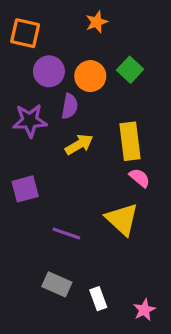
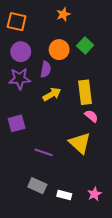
purple circle: (49, 71) -> (21, 52), moved
white rectangle: (98, 299) -> (64, 195), turned -56
pink star: (144, 310) -> (94, 194), moved

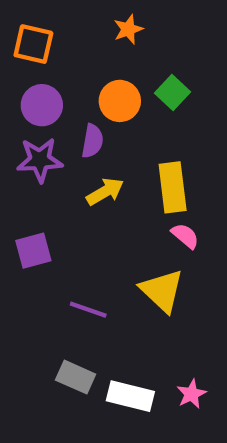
white rectangle: (64, 195) -> (130, 396), size x1.5

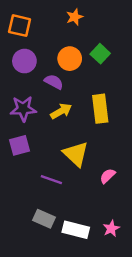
purple semicircle: (92, 141) -> (54, 82), turned -72
purple star: (40, 160) -> (23, 109), moved
pink semicircle: (185, 236) -> (108, 176), moved, turned -84
yellow triangle: (162, 291) -> (76, 154), moved

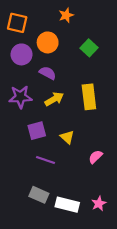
orange circle: (70, 59) -> (48, 42), moved
purple square: (20, 145) -> (37, 131), moved
yellow triangle: (76, 154) -> (67, 137), size x0.6

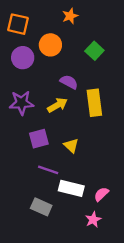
purple semicircle: (48, 73) -> (69, 82), moved
pink semicircle: (96, 157) -> (101, 194), moved
pink star: (99, 204) -> (93, 220), moved
white rectangle: (67, 205) -> (71, 188), moved

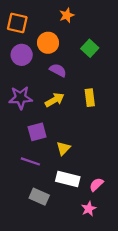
purple semicircle: (69, 82) -> (58, 70), moved
yellow rectangle: (94, 103) -> (90, 98), size x0.7
yellow triangle: (71, 146) -> (63, 148), moved, turned 32
purple line: (48, 170) -> (30, 161), moved

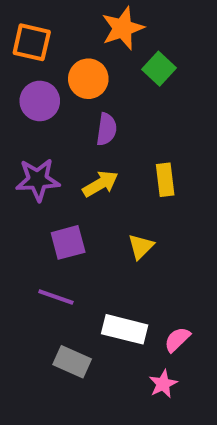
orange star: (67, 15) -> (123, 28), size x1.5
green square: (90, 48) -> (159, 69), moved
purple semicircle: (58, 70) -> (106, 129), turned 70
yellow triangle: (63, 148) -> (141, 246), moved

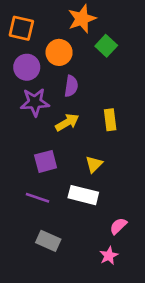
purple star: (38, 180) -> (35, 102), moved
white rectangle: (125, 329) -> (83, 195), moved

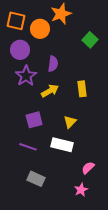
green square: (106, 46) -> (90, 40), moved
orange circle: (59, 52) -> (40, 29), moved
purple star: (35, 102) -> (26, 76), turned -30

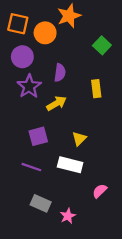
yellow rectangle: (82, 89) -> (96, 89), moved
pink star: (81, 190) -> (68, 216), moved

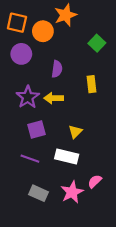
purple star: (29, 86) -> (28, 97), moved
yellow arrow: (56, 103) -> (54, 98), turned -150
pink star: (68, 216) -> (72, 192), moved, size x1.5

